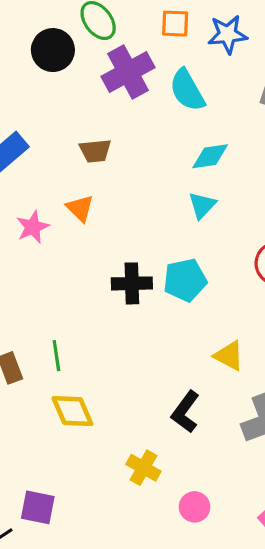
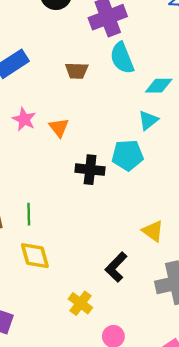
cyan semicircle: (187, 90) -> (122, 58), moved
orange triangle: (80, 208) -> (59, 128), moved
pink star: (33, 227) -> (24, 119), turned -30
cyan pentagon: (185, 280) -> (127, 155), moved

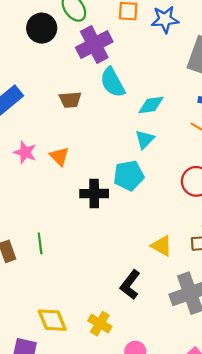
yellow diamond: (35, 256) -> (52, 320), moved

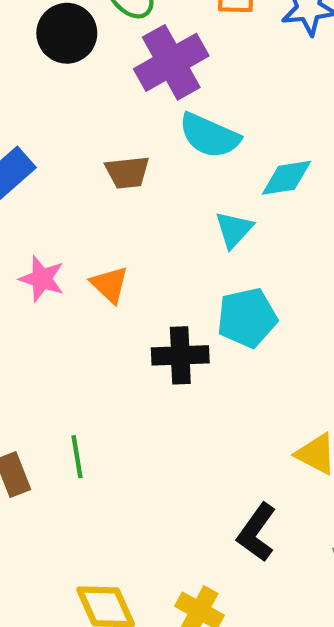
cyan semicircle: (112, 82) -> (209, 136), turned -36
cyan triangle: (145, 139) -> (234, 230), moved

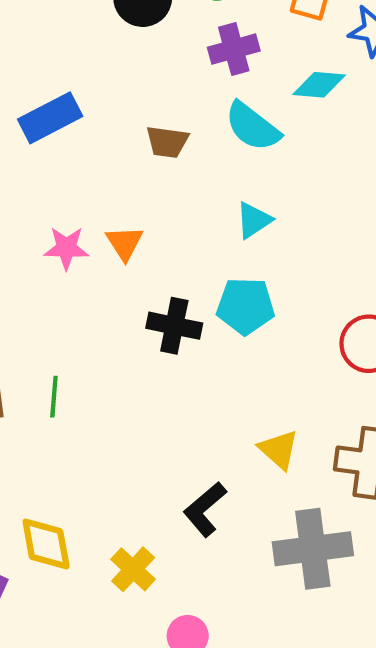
purple cross: (171, 62) -> (234, 49), size x0.7
cyan diamond: (287, 178) -> (319, 85), moved
pink star: (42, 279) -> (66, 248), moved, turned -30

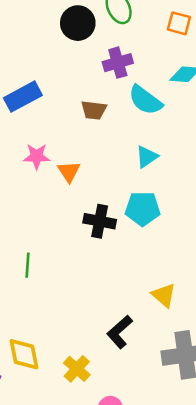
purple cross: (234, 49) -> (118, 63), moved
pink star: (66, 248) -> (37, 156), moved

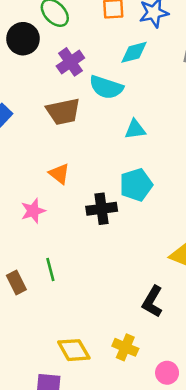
brown trapezoid: (94, 110) -> (63, 112), size x1.4
pink star: (37, 156) -> (33, 211), moved
cyan triangle: (147, 157) -> (135, 129), moved, turned 45

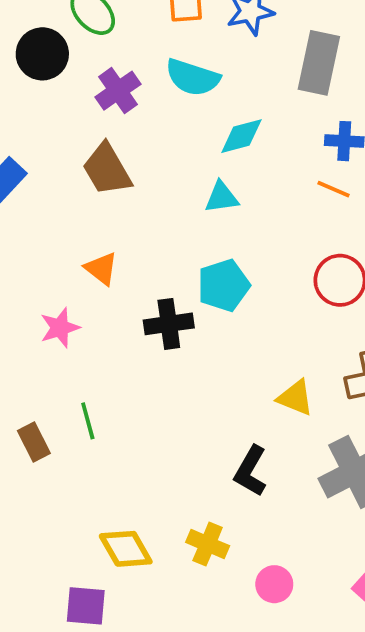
cyan diamond: (134, 52) -> (241, 136), moved
cyan semicircle: (106, 87) -> (193, 77), moved
brown trapezoid: (63, 112) -> (107, 169), turned 72

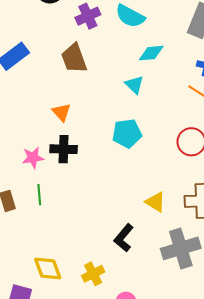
cyan triangle: (221, 197) -> (134, 85), turned 42
black cross: (169, 324) -> (64, 149), moved
pink star: (60, 328) -> (33, 158), moved
yellow cross: (208, 544) -> (93, 274), turned 30

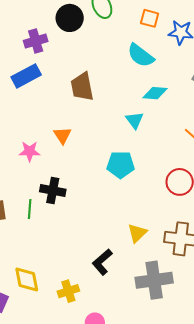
purple cross: (88, 16) -> (36, 41), moved
black cross: (64, 149) -> (53, 190), moved
pink star: (33, 158) -> (30, 151), moved
yellow triangle: (155, 202) -> (137, 233), turned 35

